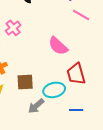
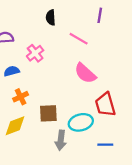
pink line: (81, 15) -> (79, 39), moved
gray arrow: (36, 106) -> (61, 140), turned -42

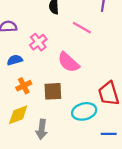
pink semicircle: (85, 73) -> (68, 62), moved
brown square: (48, 113) -> (53, 91), moved
gray arrow: (61, 140) -> (42, 129), moved

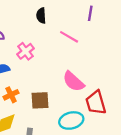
pink semicircle: (68, 62) -> (73, 81), moved

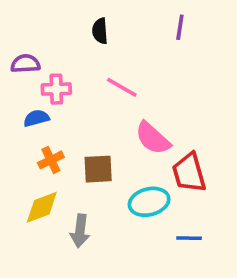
pink line: (69, 37) -> (122, 87), moved
pink cross: (26, 51) -> (56, 89), moved, turned 36

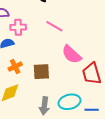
cyan ellipse: (149, 202) -> (69, 102), moved
gray arrow: (80, 231) -> (44, 106), moved

